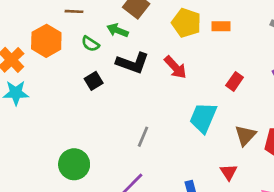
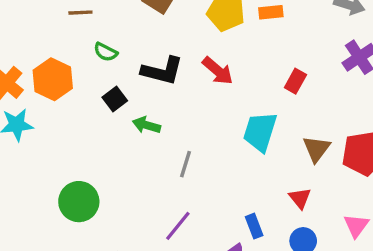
green arrow: (118, 30) -> (147, 125), moved
orange hexagon: (46, 41) -> (53, 79), moved
green circle: (74, 164) -> (79, 202), moved

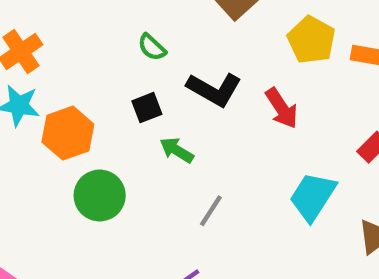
orange hexagon: (53, 79) -> (68, 133), moved
green circle: (79, 202) -> (100, 195), moved

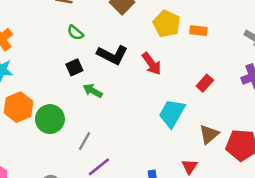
orange hexagon: (68, 133) -> (18, 107), moved
gray line: (211, 211) -> (85, 141), moved

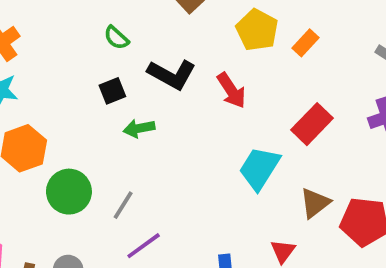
orange rectangle: (198, 31) -> (306, 43), turned -56
red rectangle: (205, 83) -> (312, 124), size x1.5
green arrow: (93, 91) -> (139, 128), turned -42
green circle: (50, 119) -> (69, 192), moved

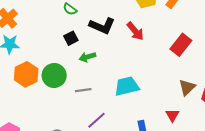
cyan trapezoid: (259, 168) -> (127, 86), moved, turned 50
green circle: (69, 192) -> (54, 75), moved
gray line: (123, 205) -> (83, 90), moved, turned 56

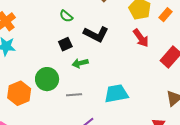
red arrow: (135, 31) -> (141, 38), moved
orange hexagon: (26, 74) -> (19, 93), moved

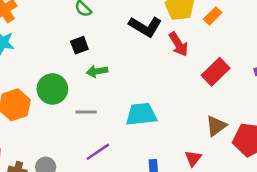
black L-shape: (96, 34) -> (145, 27), moved

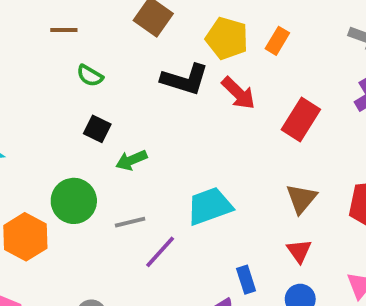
black square: (79, 45) -> (97, 129), turned -30
brown triangle: (216, 126) -> (301, 199), moved
purple line: (98, 152) -> (160, 252), moved

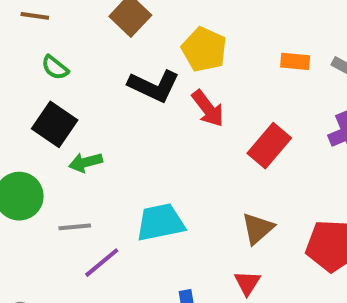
orange rectangle: (277, 41) -> (295, 61), moved, turned 56
black square: (97, 129) -> (55, 124), size x1.5

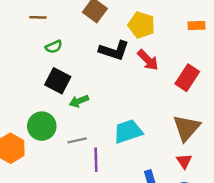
green semicircle: (55, 68) -> (54, 47), turned -56
brown triangle: (258, 228) -> (186, 128), size x1.4
purple line: (102, 263) -> (96, 160), turned -45

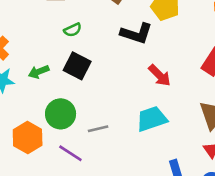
red arrow: (148, 60) -> (160, 75), moved
green arrow: (79, 101) -> (39, 72), moved
purple line: (96, 160) -> (70, 153), moved, turned -55

